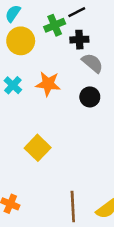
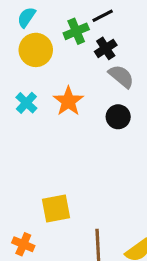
black cross: (79, 40) -> (106, 48), turned -30
orange star: (48, 84) -> (68, 101), turned 30
yellow square: (38, 148) -> (56, 209), moved, turned 35

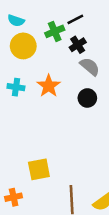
cyan semicircle: (26, 17) -> (16, 21), turned -105
cyan cross: (26, 103) -> (16, 87), turned -35
orange cross: (23, 244) -> (14, 197), turned -35

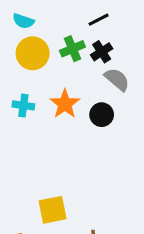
green cross: (55, 31) -> (72, 49), moved
black circle: (87, 98) -> (102, 115), moved

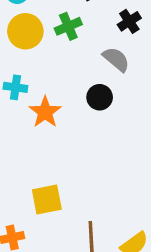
black cross: (102, 52) -> (129, 21), moved
orange star: (65, 104) -> (45, 112), moved

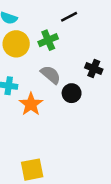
black cross: (129, 21) -> (94, 68), moved, turned -35
gray semicircle: (116, 59) -> (51, 75), moved

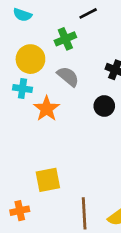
yellow circle: (16, 44) -> (30, 59), moved
black circle: (72, 93) -> (104, 106), moved

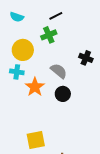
black line: (88, 13) -> (56, 16), moved
gray semicircle: (68, 76) -> (59, 71), moved
black circle: (104, 106) -> (63, 94), moved

